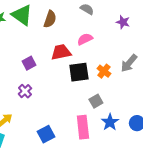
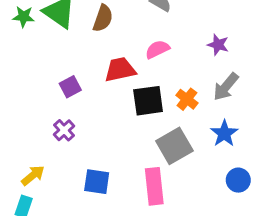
purple star: (123, 22) -> (218, 45), moved
gray square: (96, 101) -> (174, 146), size x1.6
blue star: (110, 122) -> (224, 133), moved
blue square: (46, 134) -> (97, 182), moved, turned 36

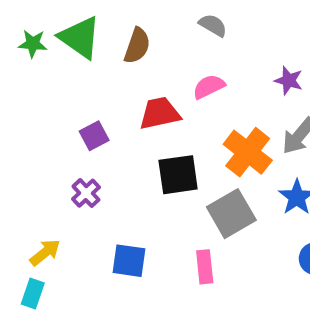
orange cross: (187, 99) -> (248, 152), size x1.6
black square: (148, 101) -> (178, 175), moved
pink rectangle: (154, 186) -> (205, 267), size x0.7

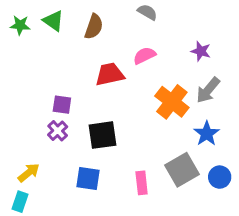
green triangle: (80, 38) -> (53, 21), size x0.7
purple square: (94, 136) -> (62, 105), moved, turned 36
black square: (178, 175) -> (102, 135), moved
gray square: (231, 214) -> (182, 170), moved

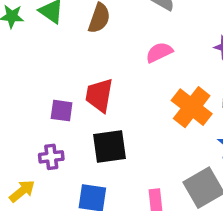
red trapezoid: (110, 74) -> (99, 95), moved, turned -68
purple cross: (58, 131) -> (51, 157), moved, turned 36

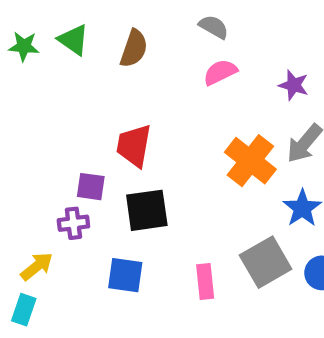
pink semicircle: (159, 52) -> (220, 72), moved
purple square: (62, 111) -> (91, 187), moved

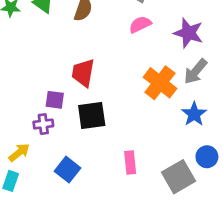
purple star: (294, 85) -> (188, 33), size x1.5
gray square: (266, 262) -> (178, 177), moved
blue square: (125, 275) -> (68, 170), moved, turned 30

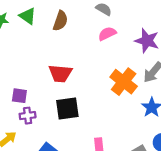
red trapezoid: (83, 73) -> (60, 73), turned -95
purple square: (55, 100) -> (19, 96), moved

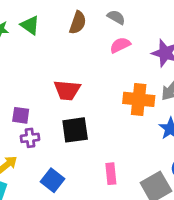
brown semicircle: (60, 21) -> (78, 23), moved
orange cross: (124, 82) -> (139, 99), turned -32

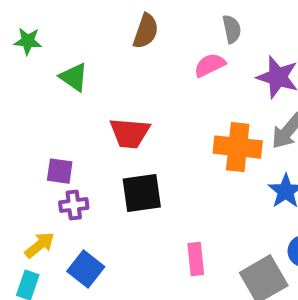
gray semicircle: (116, 17) -> (232, 29), moved, turned 48
green triangle: (30, 25) -> (74, 77), moved
blue square: (53, 180) -> (86, 269), moved

